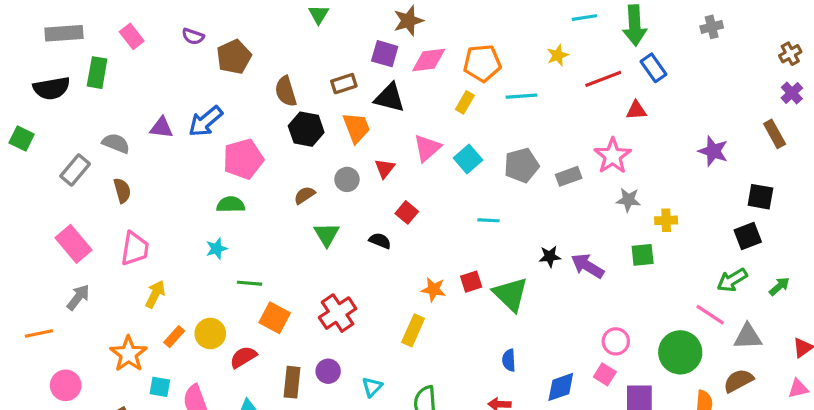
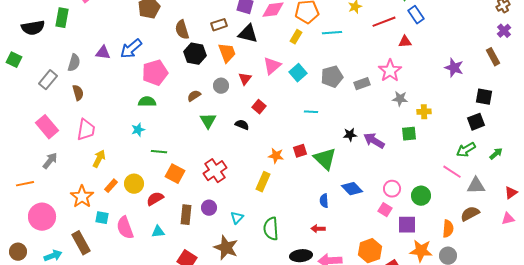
gray semicircle: (116, 143) -> (74, 63), turned 84
green circle: (680, 352) -> (421, 196), moved, size x0.7
pink circle: (66, 385) -> (42, 217), size x1.4
blue diamond: (561, 387) -> (352, 189), moved, turned 65

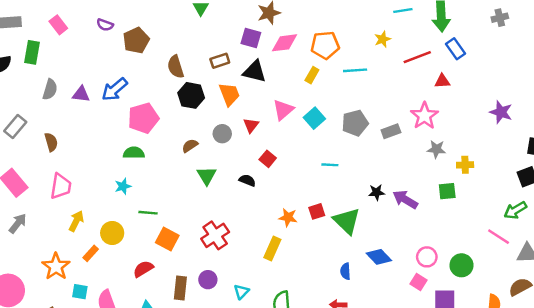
gray semicircle: (74, 63) -> (50, 89), moved
yellow circle: (134, 184) -> (112, 233), moved

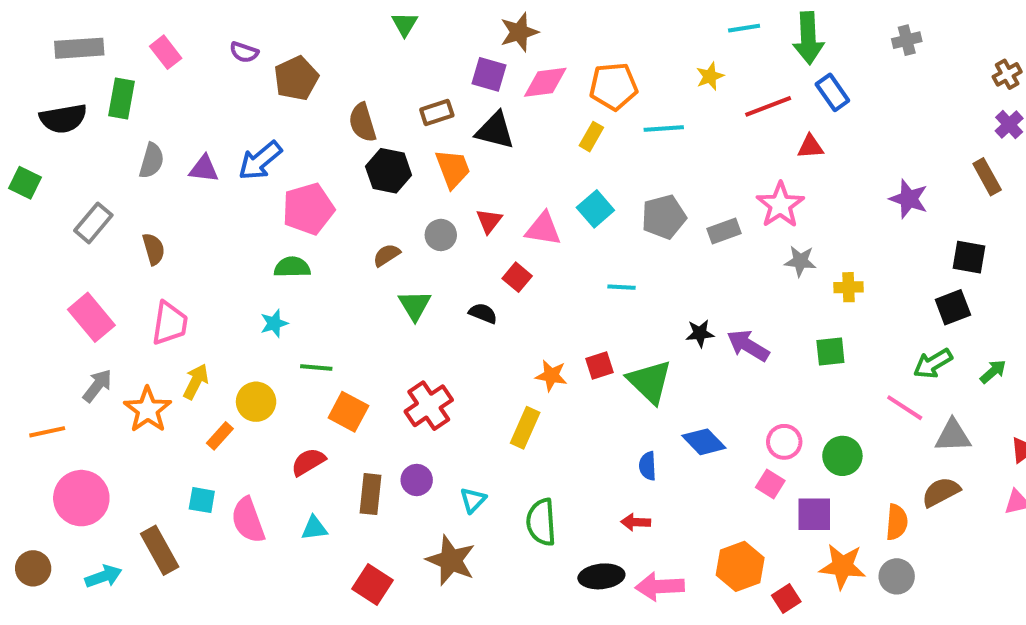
pink triangle: (283, 110) -> (543, 229), moved, turned 50
green square: (447, 191) -> (830, 351), moved
orange star: (56, 266) -> (148, 410), moved

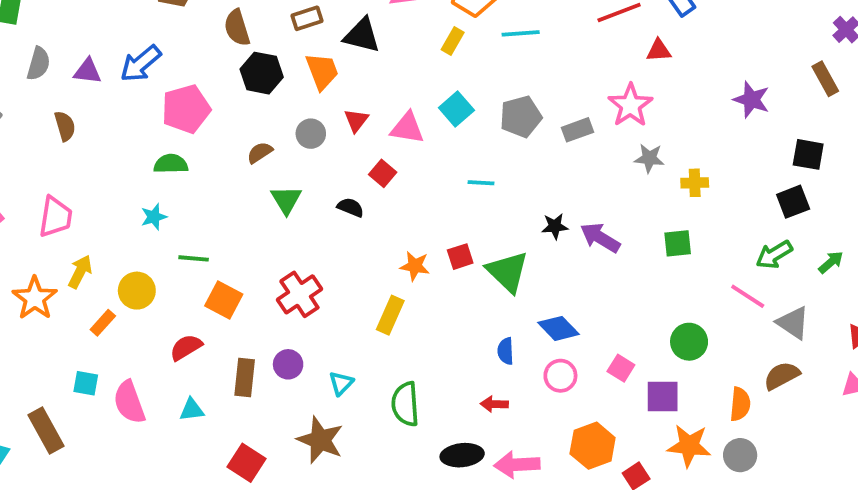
brown semicircle: (154, 249) -> (65, 126), moved
gray triangle: (953, 436) -> (793, 323), turned 36
pink circle: (784, 442) -> (560, 376), moved

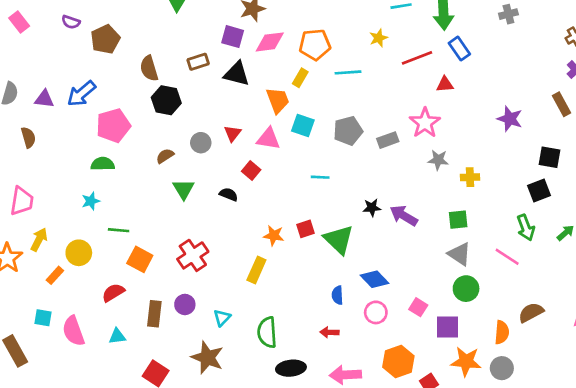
orange trapezoid: (322, 71) -> (278, 100), moved
cyan square: (456, 109) -> (303, 125), turned -30
green arrow: (774, 255) -> (526, 228), turned -80
gray triangle: (793, 323) -> (459, 254), moved
black ellipse: (462, 455) -> (291, 368), moved

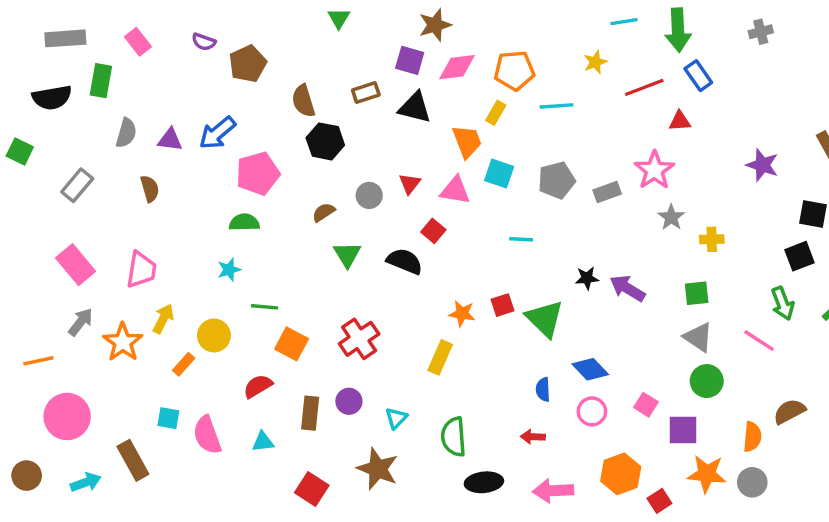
gray star: (438, 160) -> (671, 217), turned 30
black semicircle: (229, 194) -> (405, 261), size x1.5

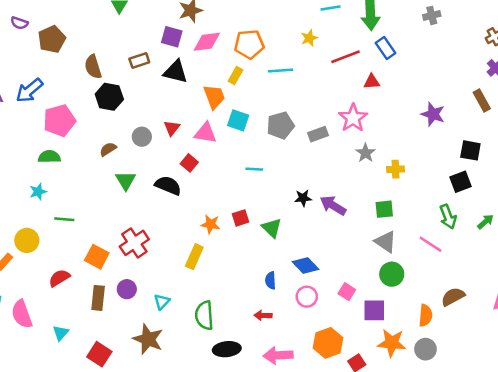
green triangle: (545, 319) -> (272, 228), size x0.7
orange square: (292, 344) -> (97, 257), moved
cyan triangle: (263, 442) -> (61, 333), moved, turned -42

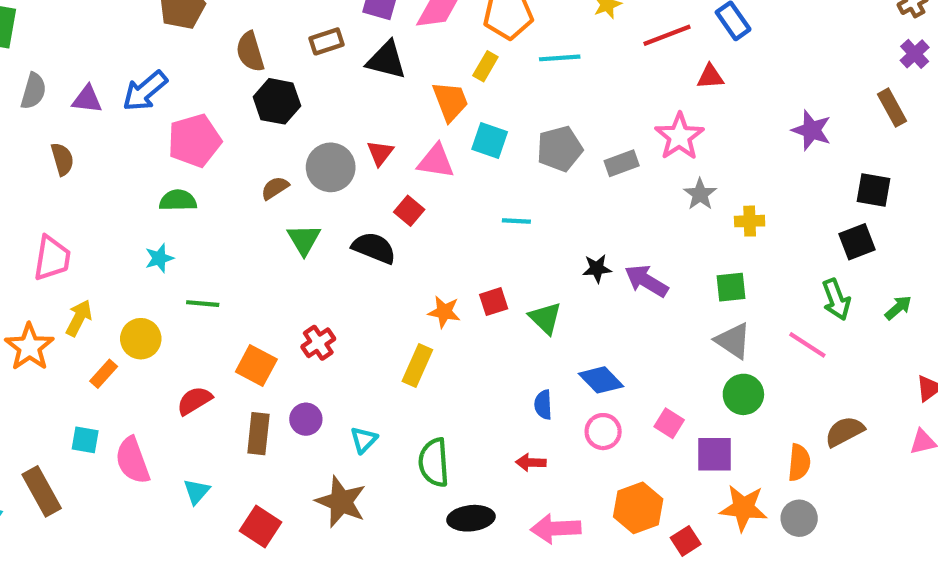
gray circle: (142, 137) -> (331, 167), size x1.5
red cross: (134, 243) -> (318, 343), size x0.7

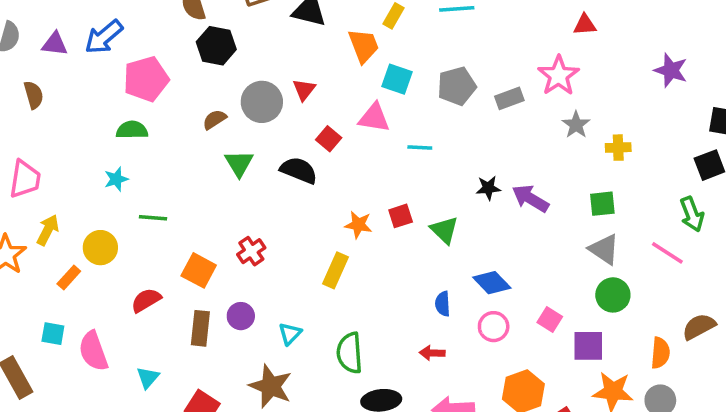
pink triangle: (436, 161) -> (374, 118), moved

